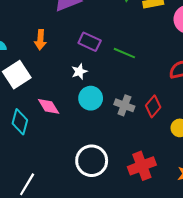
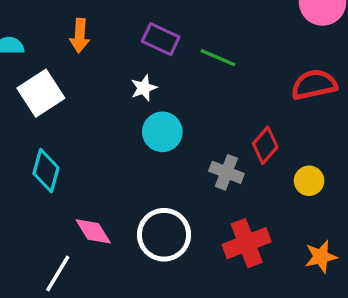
gray cross: (124, 105) -> (226, 172), moved
pink diamond: (49, 106) -> (93, 231), moved

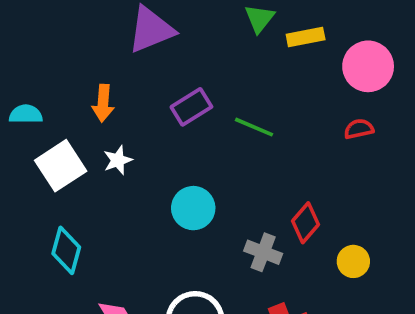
purple rectangle: (161, 39) -> (191, 107), turned -57
red semicircle: (314, 85) -> (359, 129), moved, size x0.6
white star: (144, 88) -> (118, 160), moved

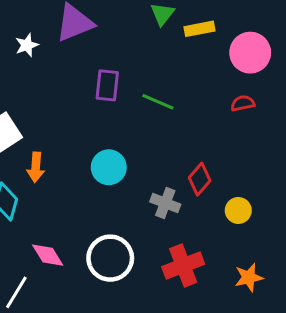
orange arrow: (103, 103) -> (36, 167), moved
purple rectangle: (191, 107) -> (107, 85), turned -52
white star: (118, 160) -> (27, 45), moved

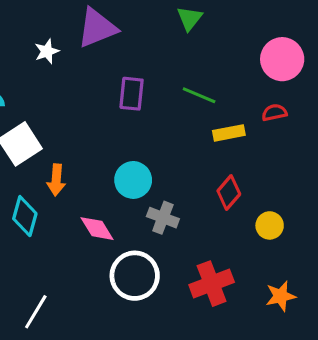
yellow rectangle: (200, 29) -> (229, 133), moved
green line: (158, 102) -> (199, 95), moved
gray cross: (165, 203) -> (163, 218), moved
pink diamond: (48, 255) -> (97, 229), moved

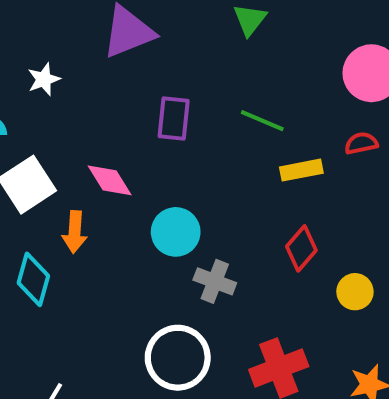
white star: (47, 51) -> (44, 79), moved
pink diamond: (97, 229) -> (110, 180), moved

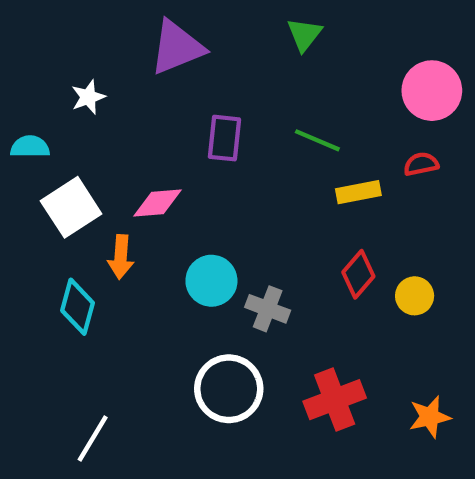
pink diamond: (110, 180) -> (157, 203), turned -63
cyan circle: (176, 232) -> (211, 281), moved
yellow circle: (355, 292) -> (415, 296), moved

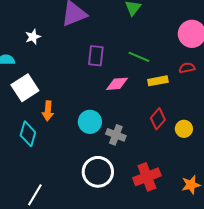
pink diamond: (157, 203) -> (117, 84), moved

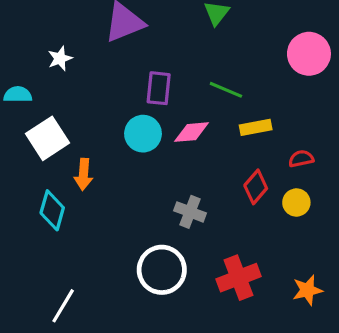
red semicircle: (187, 68) -> (301, 159), moved
cyan circle: (90, 122) -> (143, 134), moved

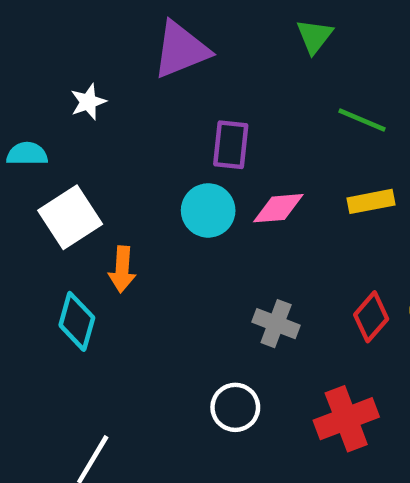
green line: (226, 90) -> (362, 120), moved
red diamond: (256, 187) -> (371, 317), moved
white circle: (162, 270) -> (235, 407), size x0.7

